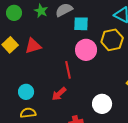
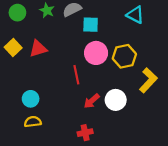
yellow hexagon: (112, 40) -> (124, 56), moved
red arrow: (59, 94) -> (92, 101), moved
white circle: (102, 104) -> (116, 100), moved

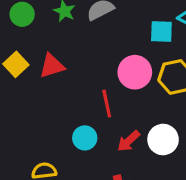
cyan square: (91, 25) -> (161, 31), moved
cyan circle: (31, 99) -> (85, 138), moved

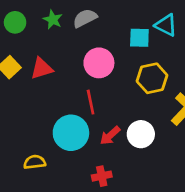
pink circle: (135, 72) -> (99, 63), moved
cyan circle: (85, 138) -> (71, 133), size x1.6

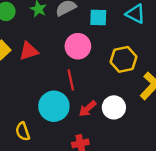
cyan square: (139, 38) -> (98, 17), moved
yellow semicircle: (35, 162) -> (23, 131), turned -102

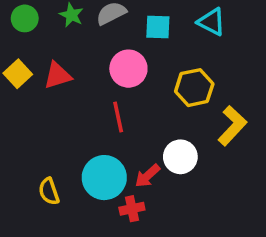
cyan circle: (54, 106) -> (104, 178), moved
red arrow: (88, 109) -> (147, 176), moved

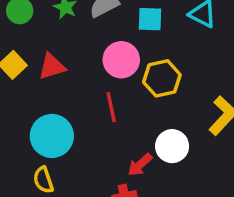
yellow hexagon: (194, 88) -> (162, 78), moved
cyan circle: (104, 178) -> (52, 136), moved

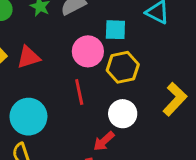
cyan square: (150, 19) -> (115, 30), moved
white circle: (172, 146) -> (123, 114), moved

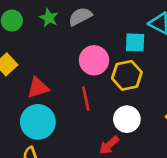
cyan square: (115, 30) -> (135, 42), moved
red triangle: (28, 57) -> (38, 88), moved

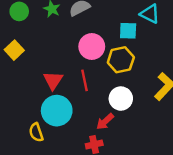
red triangle: (38, 88) -> (53, 80), moved, turned -40
cyan circle: (38, 122) -> (57, 111), moved

